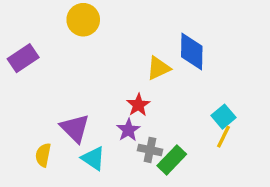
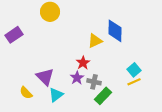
yellow line: (223, 137) -> (134, 82), turned 40
gray cross: (150, 150) -> (94, 82), moved
yellow semicircle: (43, 155) -> (26, 93), turned -56
cyan triangle: (93, 158) -> (56, 95), turned 49

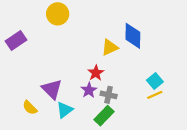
green rectangle: (103, 96) -> (104, 116), moved

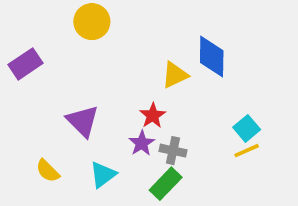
purple triangle: (52, 89) -> (83, 121), moved

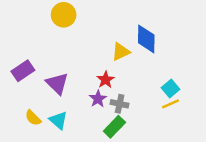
purple rectangle: (26, 64) -> (23, 71), moved
cyan triangle: (103, 175) -> (58, 120), moved, turned -42

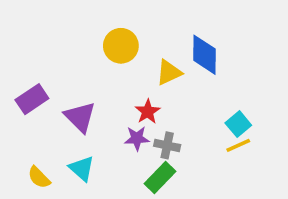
yellow circle: (64, 15) -> (121, 46), moved
purple star: (98, 99) -> (137, 138), turned 30
yellow semicircle: (33, 118) -> (39, 177), moved

